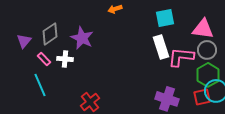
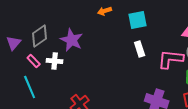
cyan square: (165, 18) -> (138, 20), moved
white rectangle: (161, 47) -> (140, 49), moved, size x0.7

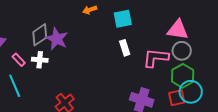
gray diamond: (40, 36) -> (40, 35), moved

